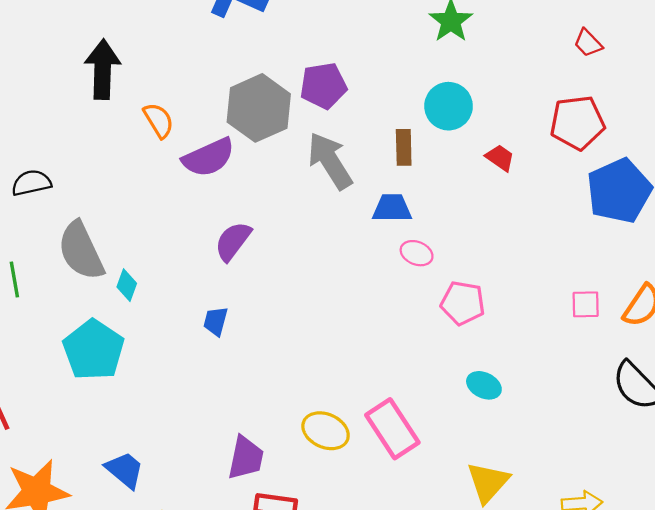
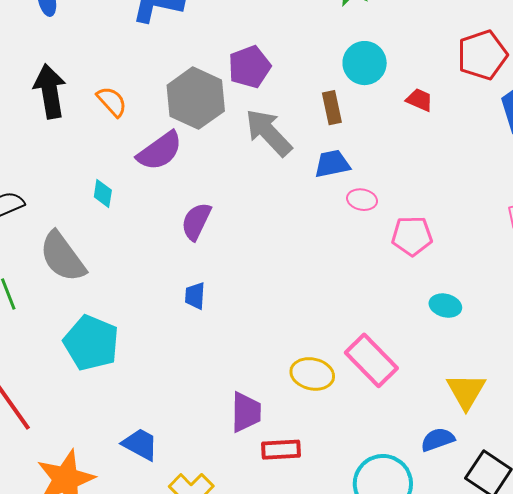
orange semicircle: (159, 120) -> (112, 102), moved
cyan diamond: (127, 285) -> (103, 193), moved

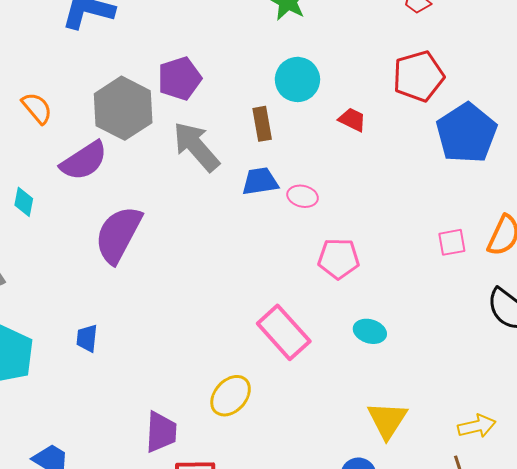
pink ellipse: (362, 200) -> (303, 196), moved
purple semicircle: (196, 221) -> (118, 234), size x1.5
blue trapezoid: (195, 296) -> (87, 338), moved
pink rectangle: (371, 360) -> (284, 332), moved
yellow ellipse: (312, 374) -> (231, 396), turned -63

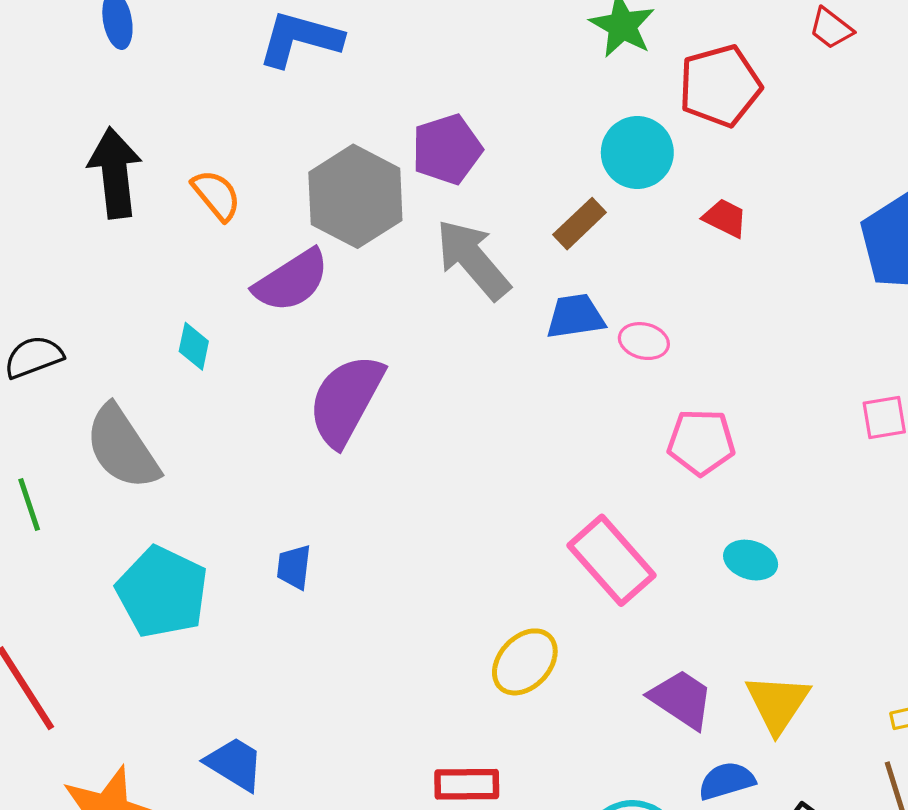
red pentagon: (418, 76) -> (720, 86), moved
brown rectangle: (262, 124) -> (580, 224), turned 56
purple trapezoid: (161, 432) -> (681, 699), moved, turned -60

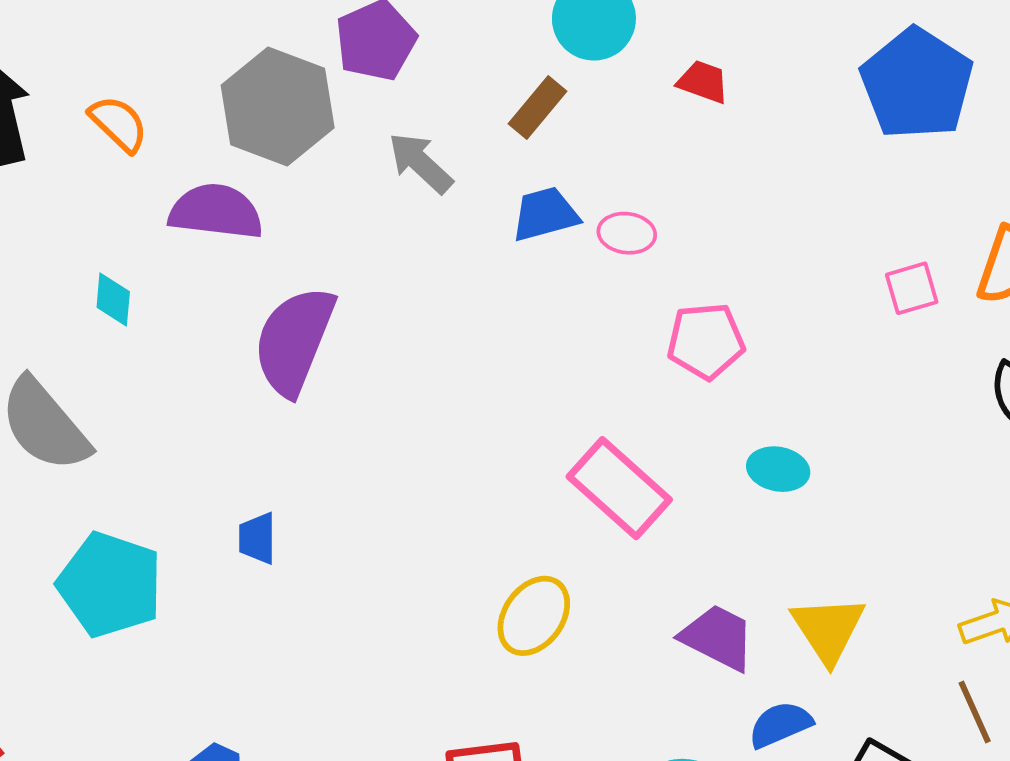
gray arrow: (473, 259) -> (420, 163), size x0.7
purple semicircle: (291, 281) -> (216, 212), turned -134

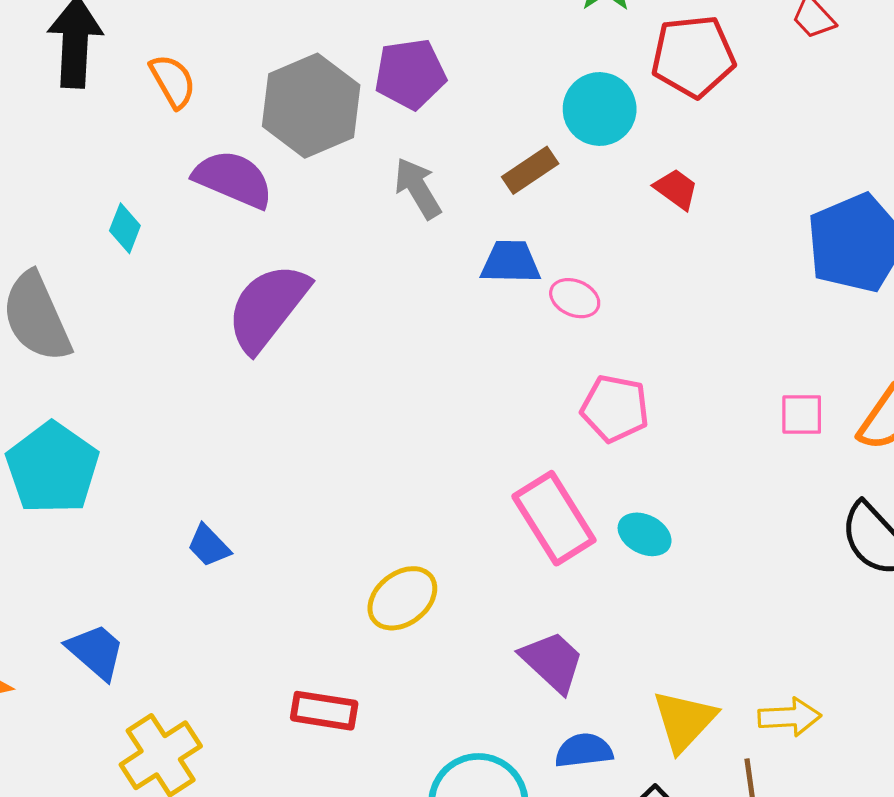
pink rectangle: (619, 488) -> (554, 518), moved
blue trapezoid: (257, 538) -> (209, 546), moved, turned -60
yellow triangle: (828, 629) -> (684, 721), moved

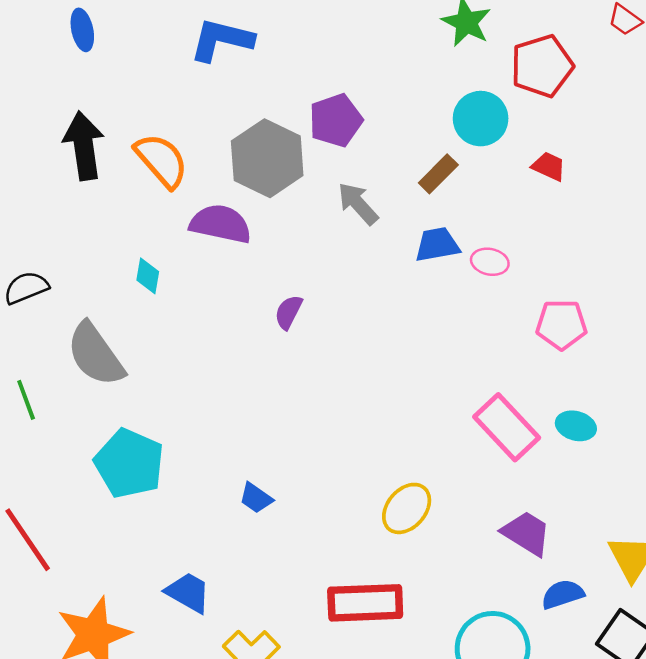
orange semicircle: (173, 81) -> (161, 160), size x1.4
purple semicircle: (268, 307) -> (288, 312), moved, size x0.5
pink pentagon: (615, 409) -> (561, 325), moved
red rectangle: (324, 711) -> (365, 603), size x1.5

